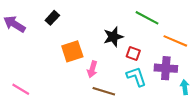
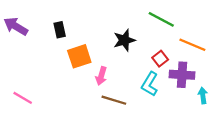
black rectangle: (52, 18) -> (60, 30), moved, turned -56
red square: (133, 54) -> (160, 59), moved, turned 32
cyan L-shape: (136, 77) -> (150, 84), turned -130

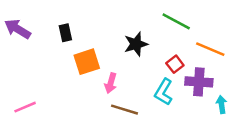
pink line: (23, 98) -> (25, 107), turned -54

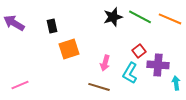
black star: (136, 44) -> (113, 17), moved
orange line: (210, 49) -> (170, 19), moved
pink arrow: (111, 83) -> (105, 63), moved

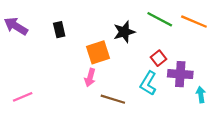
black star: (113, 17) -> (124, 32), moved
orange square: (69, 49) -> (98, 52), moved
pink arrow: (105, 63) -> (90, 78), moved

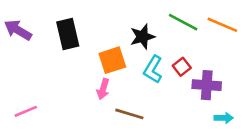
black rectangle: (59, 30) -> (68, 34), size x1.6
cyan L-shape: (148, 83) -> (153, 69), moved
cyan arrow: (201, 95) -> (224, 118), moved, turned 98

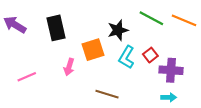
pink arrow: (103, 89) -> (69, 67), moved
pink line: (26, 111) -> (27, 77), moved
cyan arrow: (224, 118) -> (169, 97), moved

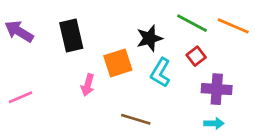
red square: (150, 55) -> (196, 56), moved
pink line: (27, 77) -> (20, 97), moved

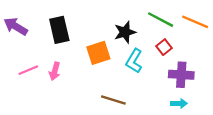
pink arrow: (88, 85) -> (55, 71), moved
pink line: (20, 97) -> (28, 70), moved

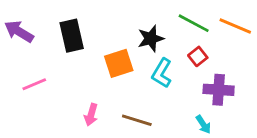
pink arrow: (55, 71) -> (91, 115), moved
cyan arrow: (179, 103) -> (203, 124), moved, turned 56

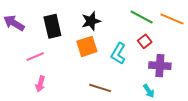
black star: (151, 38) -> (91, 21), moved
pink line: (34, 84) -> (35, 57), moved
pink arrow: (91, 115) -> (40, 84), moved

